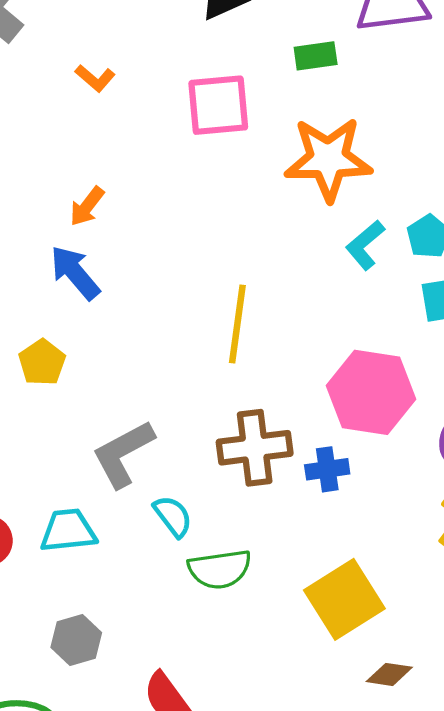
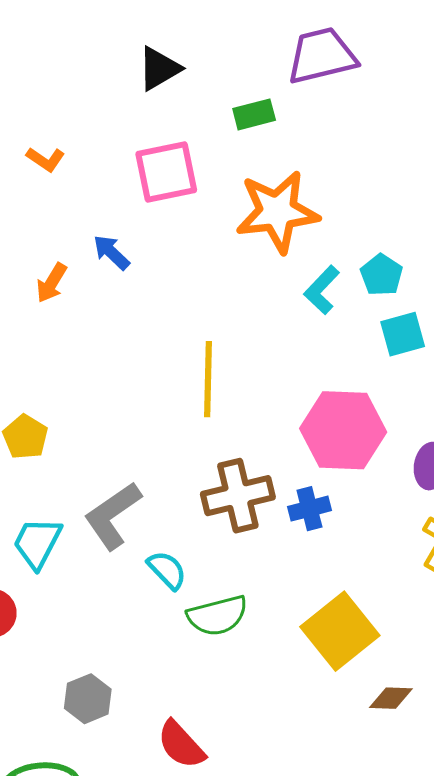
blue arrow: (75, 273) -> (111, 252), moved, size x0.7
cyan trapezoid: (68, 531) -> (37, 543), moved, turned -50

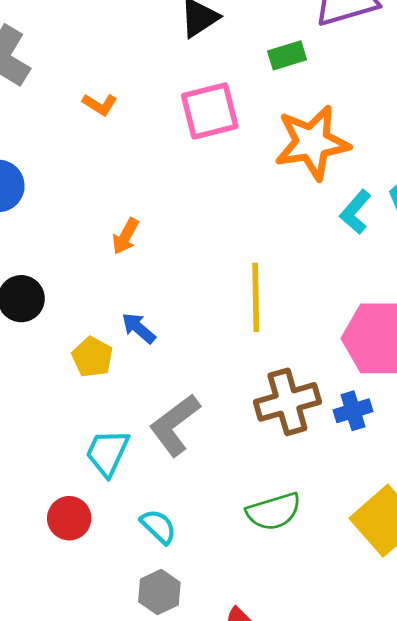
blue arrow: (111, 252) -> (139, 328), moved
orange arrow: (52, 283) -> (126, 236), moved
cyan semicircle: (167, 570) -> (158, 526), moved

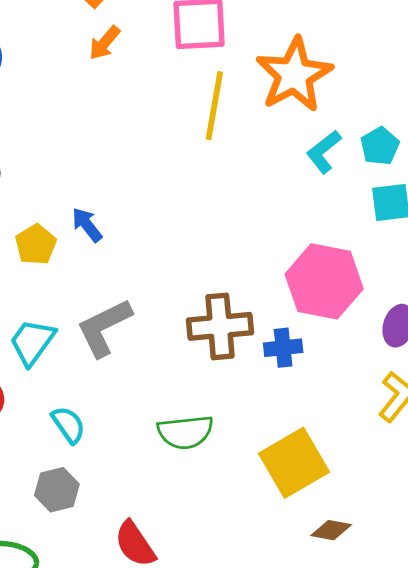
orange star: (312, 143) -> (294, 75), turned -30
orange arrow: (126, 236) -> (105, 43), moved
yellow line: (256, 297) -> (214, 106), moved

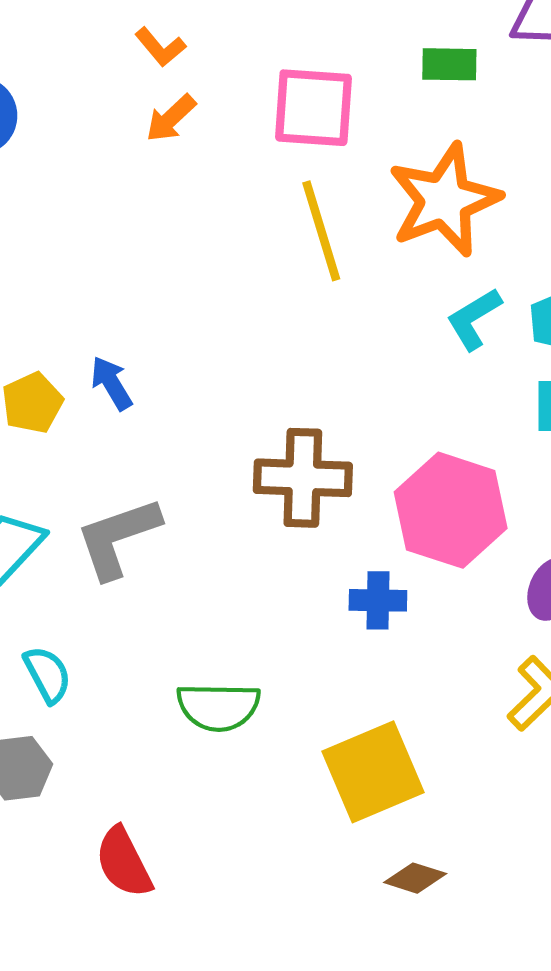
yellow line: (214, 106) -> (321, 231), turned -34
brown cross: (220, 326) -> (303, 478), moved

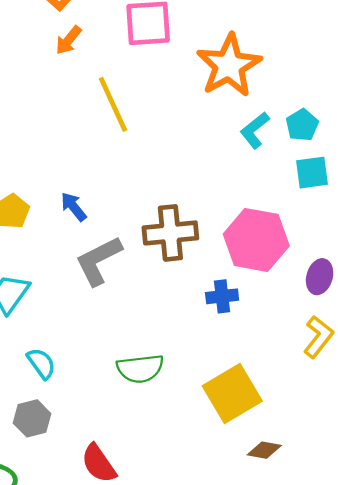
yellow line: (321, 231) -> (113, 104), moved
blue arrow: (111, 383) -> (74, 207), moved
gray L-shape: (118, 538) -> (99, 261), moved

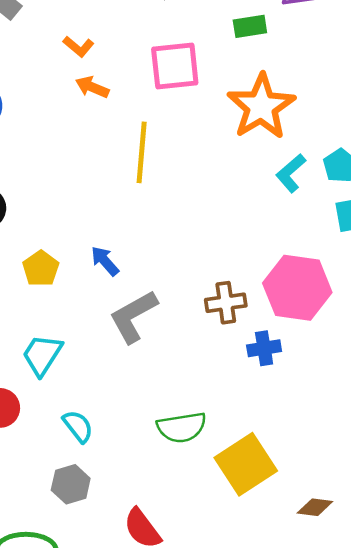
orange arrow: (68, 40) -> (92, 87), turned 76
yellow line: (113, 104) -> (142, 152), turned 32
brown cross: (170, 233) -> (226, 303), moved, size x0.7
yellow square: (232, 393) -> (246, 464), moved

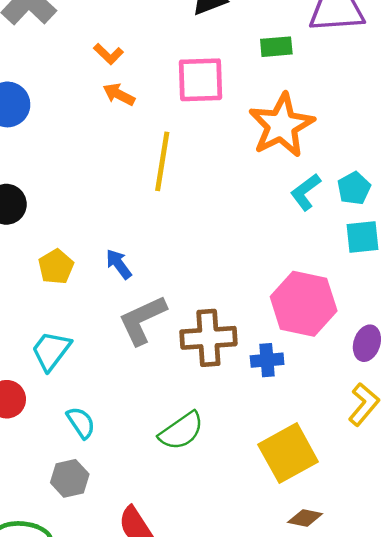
brown cross: (226, 303) -> (208, 338), moved, size x1.4
green semicircle: (182, 427) -> (181, 431), turned -30
yellow square: (246, 464) -> (288, 453), moved

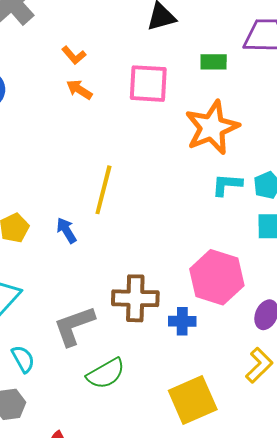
yellow line: (162, 161) -> (103, 190), moved
cyan L-shape: (306, 192) -> (227, 185), turned 36
gray L-shape: (142, 320) -> (74, 326), moved

